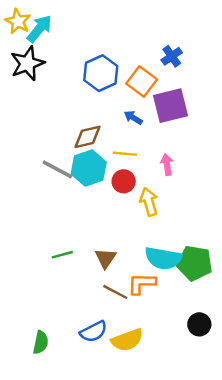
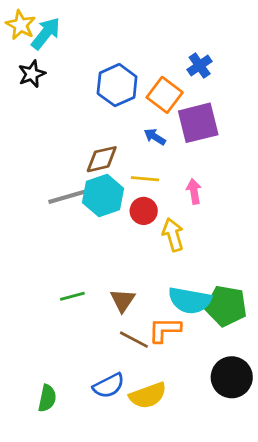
black star: (27, 63) -> (32, 74), size x0.7
gray line: (57, 169) -> (67, 197), turned -44
black circle: (199, 324) -> (232, 377), size x1.5

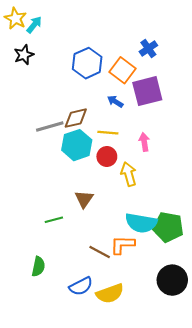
cyan arrow: (46, 33) -> (34, 25), size x0.7
gray line: (67, 197) -> (50, 126), moved
brown triangle: (123, 300) -> (84, 199), moved
green semicircle: (47, 398) -> (38, 267), moved

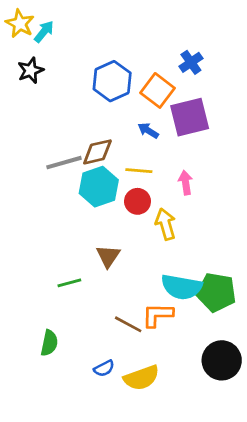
blue semicircle: (81, 286) -> (104, 368), size x0.7

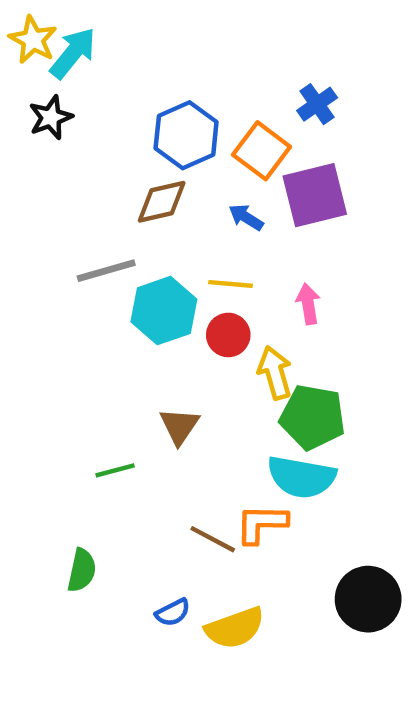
cyan arrow: (44, 32) -> (73, 53), size x1.4
brown diamond: (97, 152) -> (162, 202), moved
green pentagon: (216, 292) -> (313, 417), moved

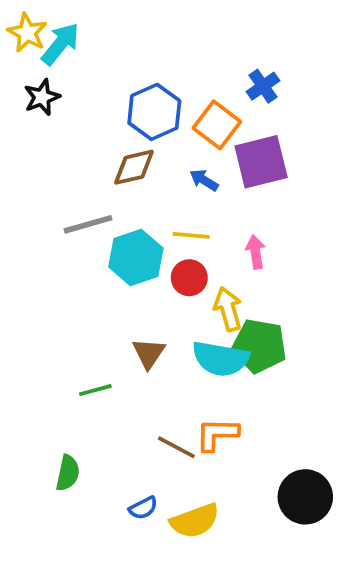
cyan semicircle: (301, 477) -> (221, 359), moved

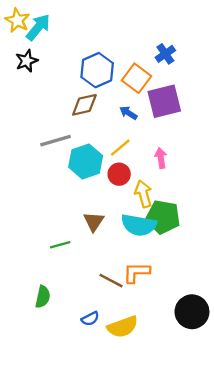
yellow line: (191, 235) -> (120, 148), turned -45

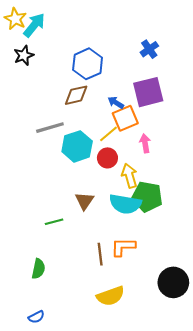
orange square: (136, 78) -> (125, 118), moved, turned 30
brown line: (111, 281) -> (100, 254), turned 55
blue semicircle: (90, 319) -> (36, 317), moved

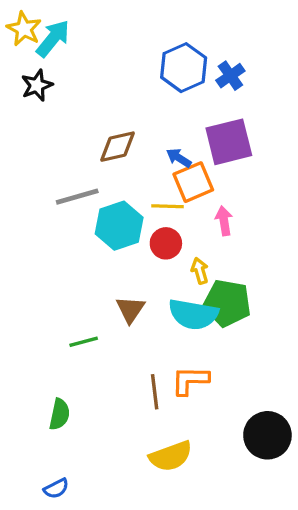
blue hexagon: (88, 64) -> (184, 68), moved
yellow line: (108, 134) -> (167, 206), turned 42
yellow arrow: (129, 176) -> (200, 271), size x0.7

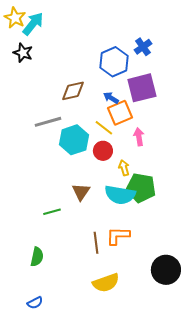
blue hexagon: (184, 68) -> (114, 62), moved
black star: (37, 85) -> (23, 53), turned -30
yellow line: (167, 206) -> (104, 128), turned 36

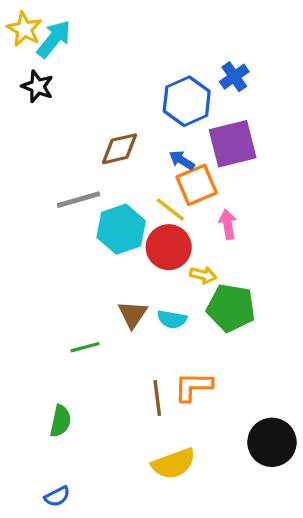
red circle: (103, 151) -> (169, 247), size x1.4
yellow arrow: (124, 168) -> (203, 275), turned 119
cyan semicircle: (120, 195) -> (172, 319), moved, size x0.6

